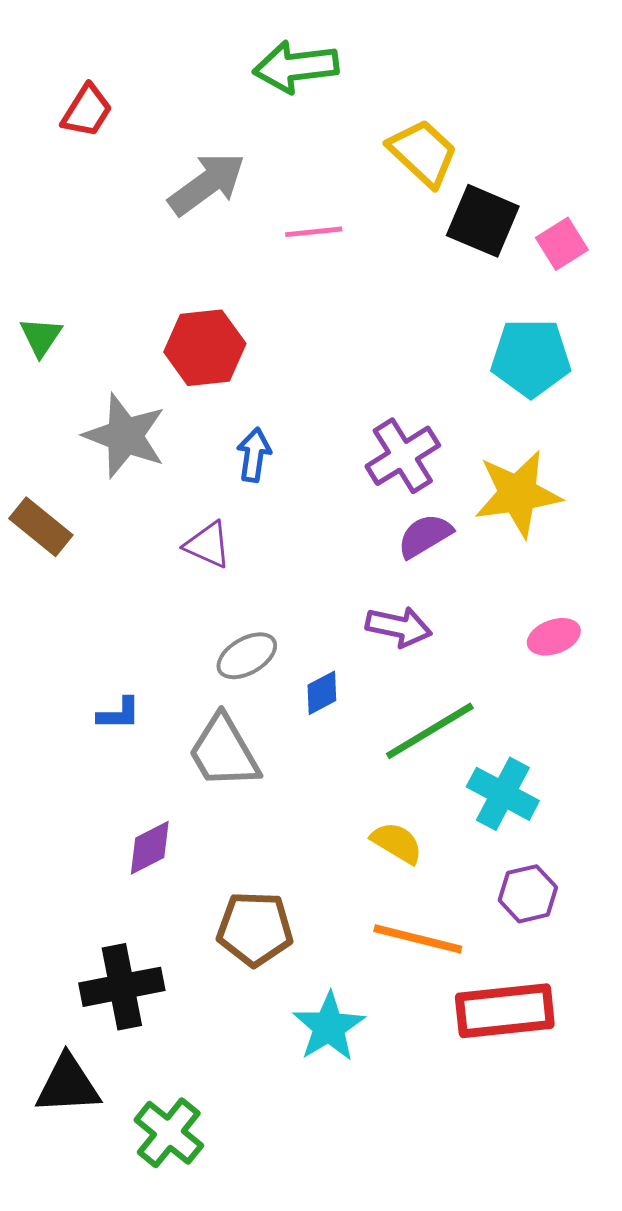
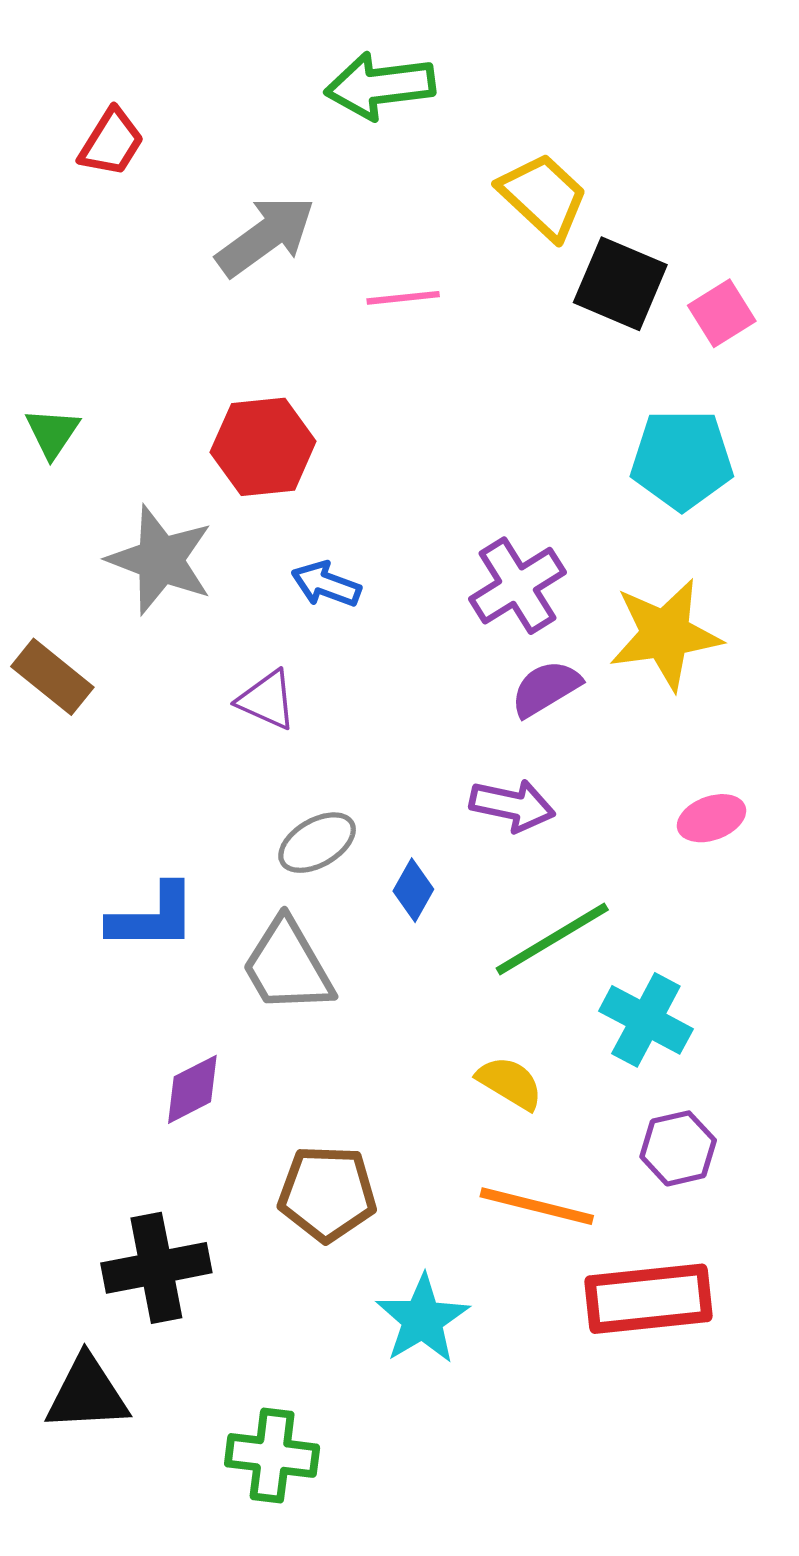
blue arrow: (254, 455) -> (326, 584), turned -78
blue diamond: (322, 693) -> (413, 890), turned -33
blue L-shape: (119, 714) -> (153, 917), size x1.6
green cross: (169, 1133) -> (272, 1455), moved, turned -32

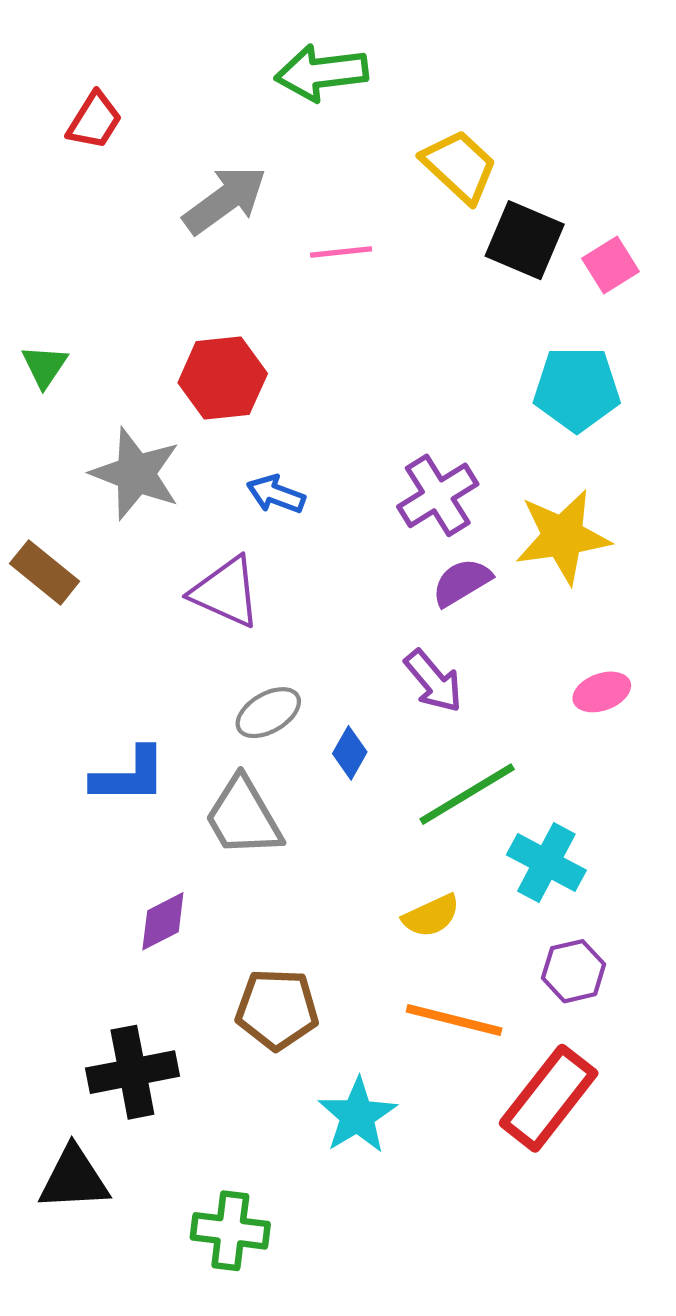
purple triangle: (267, 700) -> (226, 592), size x1.4
purple arrow: (512, 805) -> (433, 681), turned 38
yellow semicircle: (510, 1083) -> (431, 916), turned 124
red rectangle: (649, 1299) -> (549, 1098), turned -46

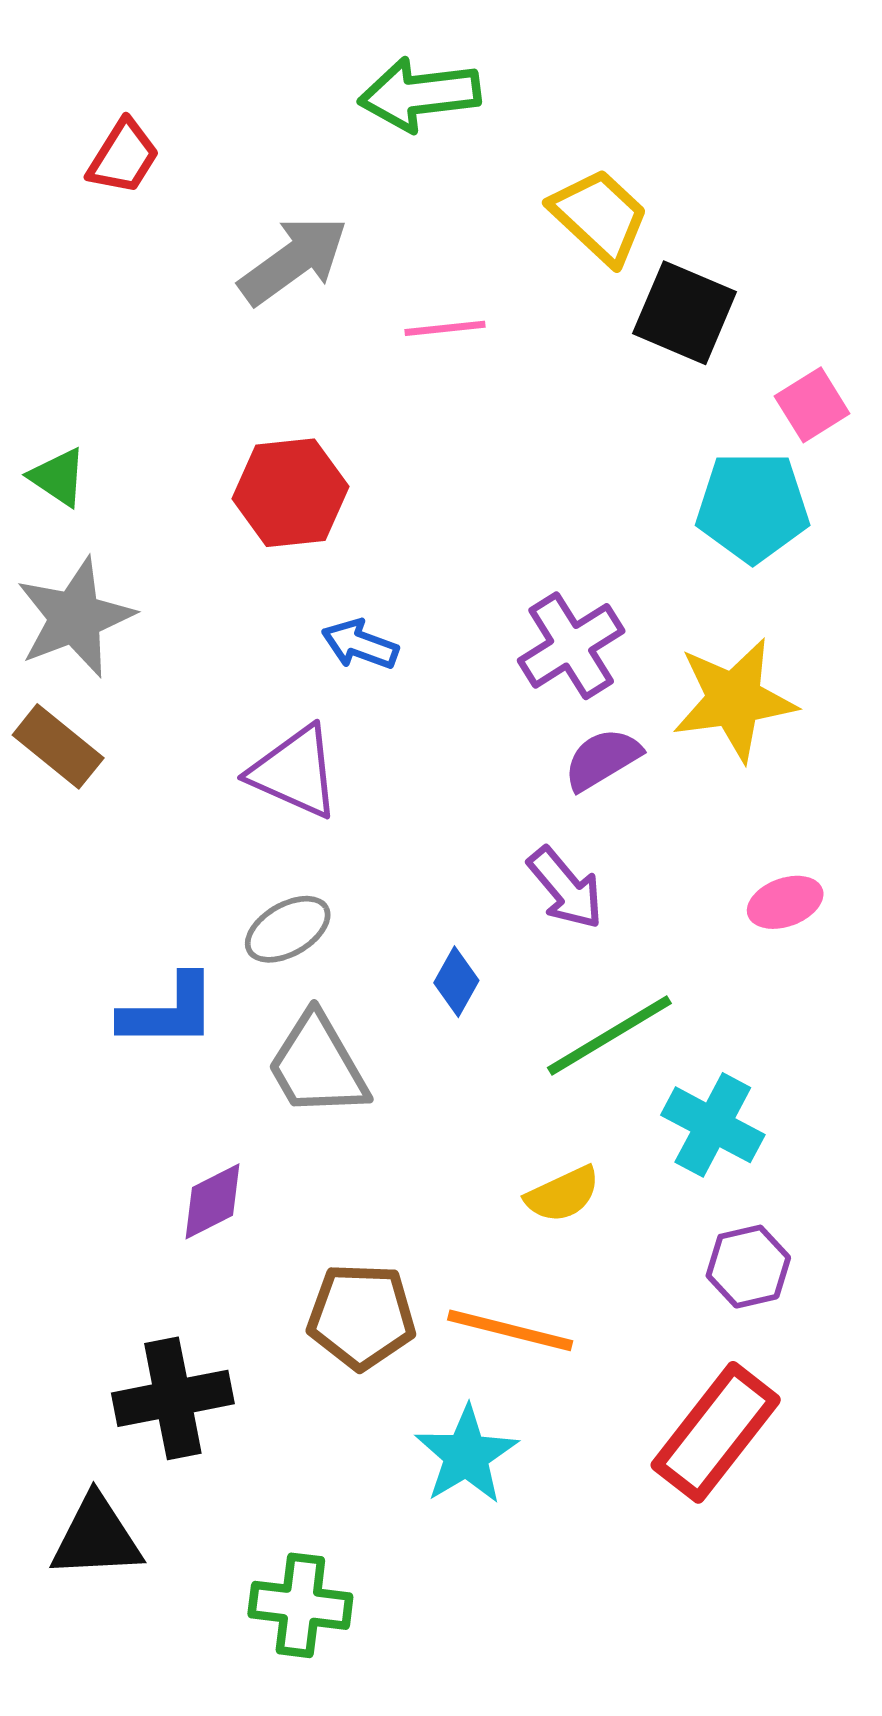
pink square: (610, 265) -> (812, 405), moved
green triangle: (45, 366) -> (58, 477), turned -30
gray star: (136, 474) -> (75, 617), moved, turned 30
gray ellipse: (268, 713) -> (288, 929), moved
orange line: (454, 1020) -> (510, 1330), moved

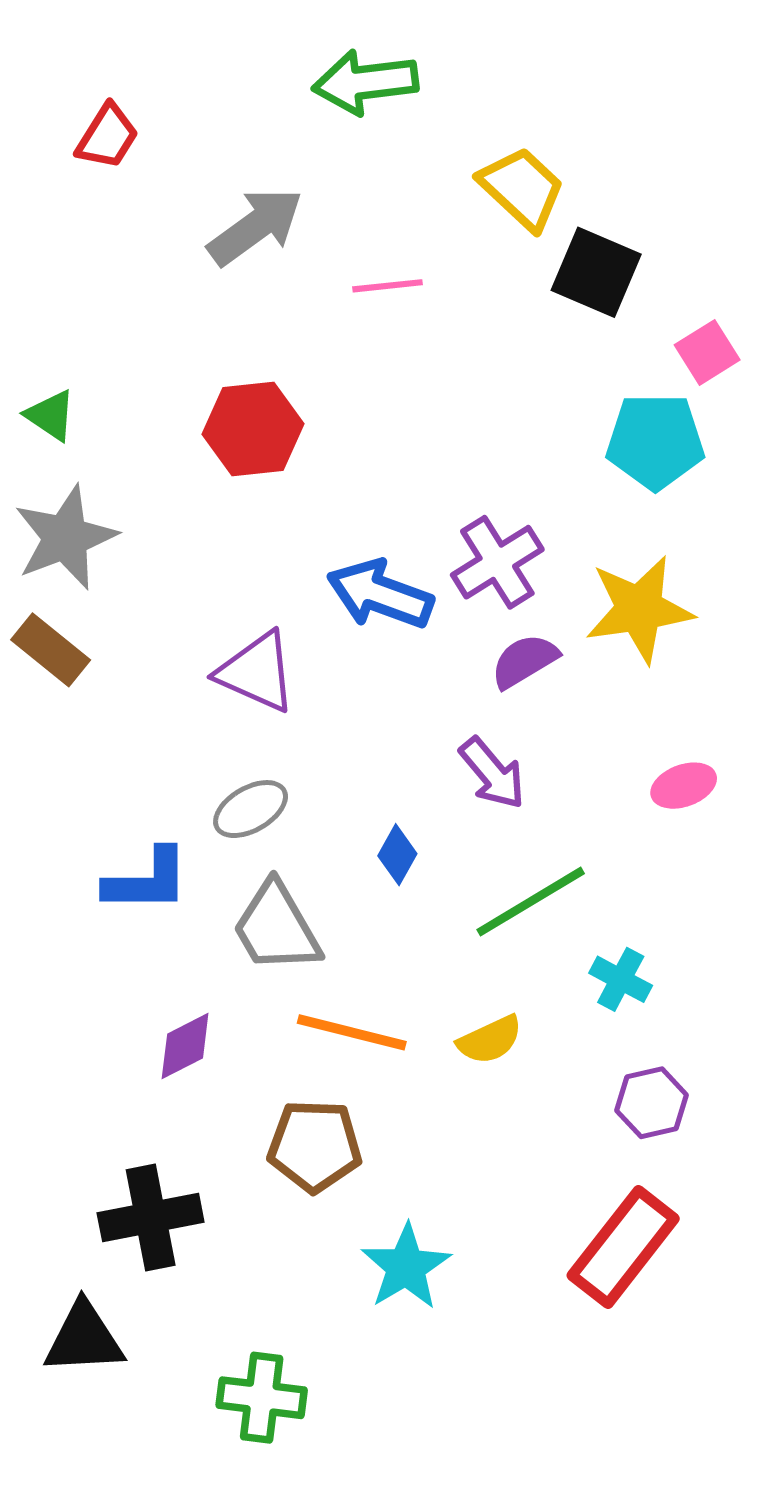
blue arrow: (360, 644) -> (380, 594), moved, size x1.6
cyan cross: (713, 1125) -> (621, 979), size x0.7
orange line: (510, 1330) -> (352, 1032), moved

